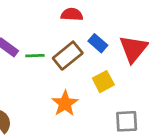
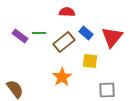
green line: (35, 56) -> (39, 33), moved
yellow square: (103, 82) -> (90, 61), turned 35

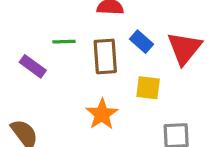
purple rectangle: (20, 36) -> (33, 66), moved
brown rectangle: (64, 42) -> (105, 56), turned -55

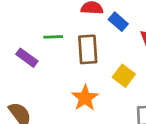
blue rectangle: (142, 42) -> (118, 22), moved
yellow square: (148, 88) -> (124, 76), turned 30

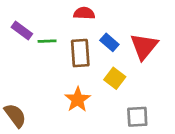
blue rectangle: (118, 22) -> (109, 42), moved
purple rectangle: (27, 58) -> (22, 30), moved

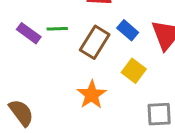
purple rectangle: (22, 30) -> (29, 33), moved
brown rectangle: (80, 53) -> (95, 42), turned 36

